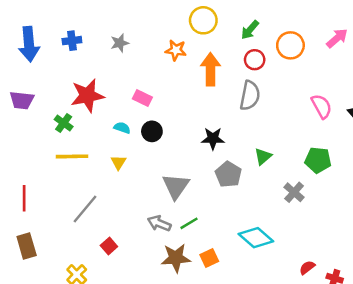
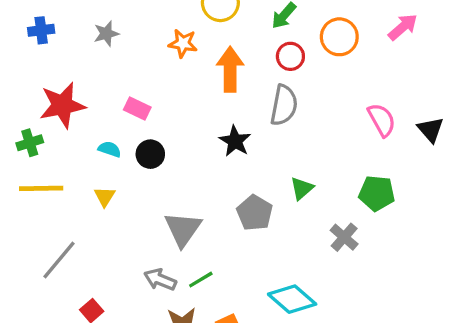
green cross: (64, 123) -> (30, 143), turned 36
black star: (213, 139) -> (235, 141), moved, turned 30

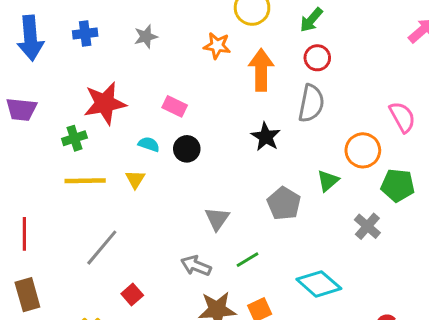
orange circle: (339, 37) -> (363, 150), moved
yellow triangle: (105, 196) -> (135, 179), moved
gray triangle: (183, 229) -> (217, 219), size x0.7
green line: (201, 280) -> (247, 260), moved

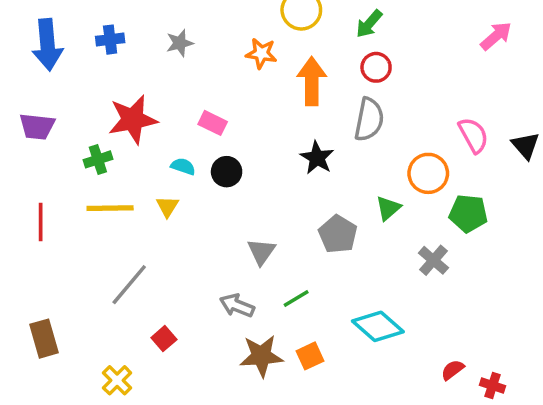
red line: (24, 234) -> (41, 222), moved

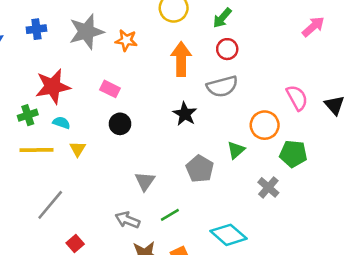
gray star: (180, 43) -> (86, 32), size x1.8
orange star: (261, 53) -> (126, 40), moved
gray semicircle: (369, 119) -> (222, 86), turned 64
cyan semicircle: (183, 166) -> (61, 123), moved

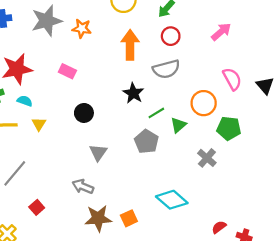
pink arrow: (313, 27) -> (221, 32), moved
black circle: (120, 124) -> (84, 113), moved
green line: (170, 215) -> (156, 113), moved

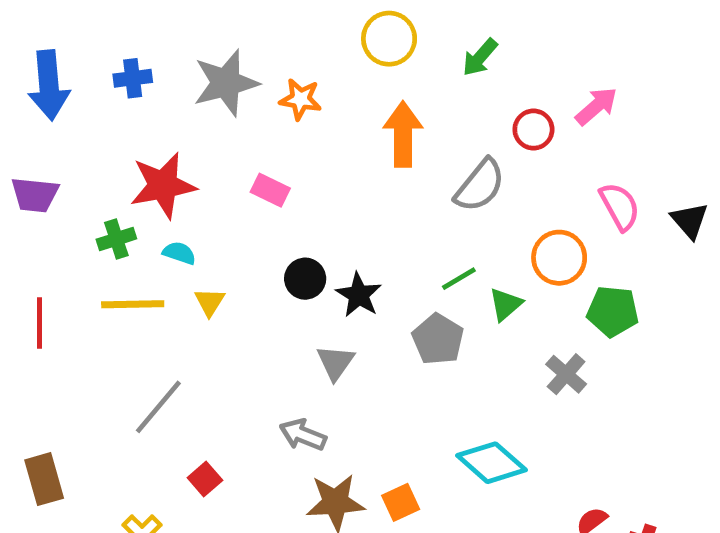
red circle: (171, 36) -> (533, 130), moved
gray semicircle: (166, 69) -> (480, 185), turned -36
black star: (133, 93) -> (359, 295), moved

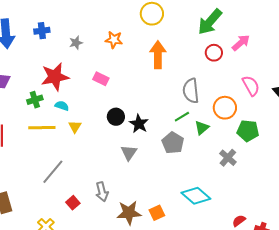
green arrow: (480, 57) -> (210, 22), moved, size x1.6
gray star: (226, 83) -> (76, 43), moved, size x0.5
gray semicircle: (480, 185) -> (191, 91), moved, turned 135
gray arrow: (303, 435) -> (102, 192), moved, turned -126

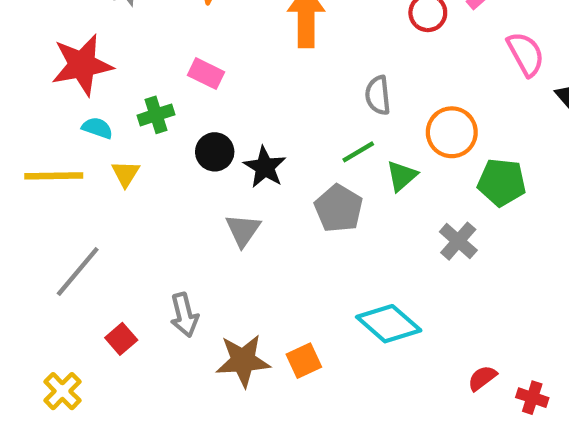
pink rectangle: (101, 79) -> (206, 74), moved
pink semicircle: (251, 86) -> (526, 54), moved
gray semicircle: (191, 91) -> (378, 95), size x0.7
green cross: (35, 100) -> (156, 115), moved

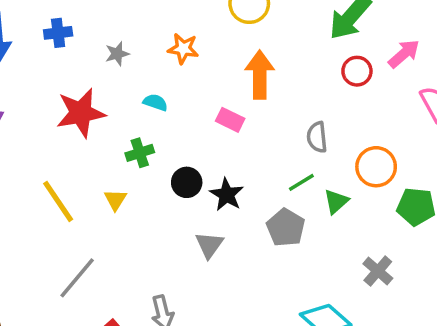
pink rectangle: (206, 74) -> (230, 120), moved
cyan semicircle: (97, 128) -> (155, 102), moved
yellow line: (54, 176) -> (58, 201), turned 57
gray cross: (458, 241) -> (378, 271), moved

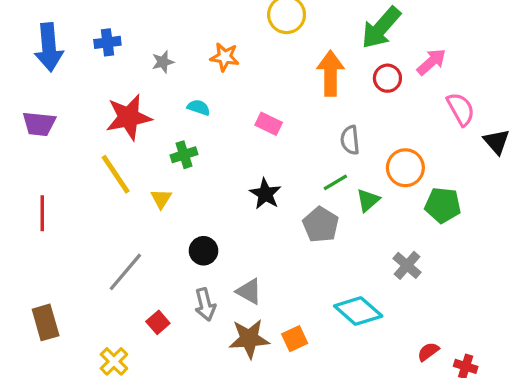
orange arrow: (260, 75) -> (330, 73), moved
black circle: (187, 182) -> (204, 251), moved
yellow line: (58, 201) -> (116, 174), moved
gray triangle: (209, 245) -> (249, 291), moved, turned -36

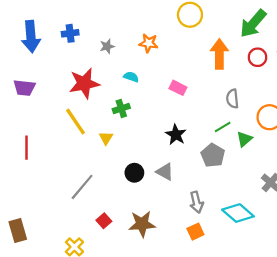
gray triangle: (249, 291) -> (165, 172), moved
gray arrow: (205, 304) -> (196, 202), moved
brown rectangle: (46, 322) -> (18, 231), moved
brown star: (249, 339) -> (142, 224), moved

